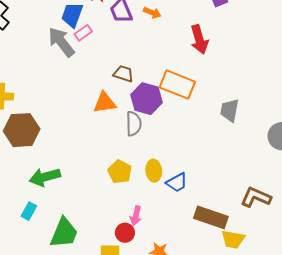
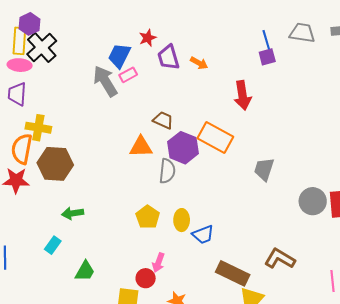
green arrow: (45, 177) -> (73, 213), size x0.7
green trapezoid: (64, 233) -> (85, 271), size x0.7

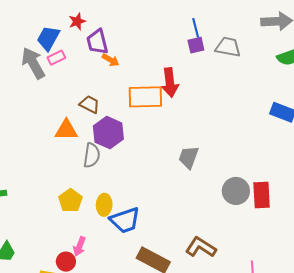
gray trapezoid: (302, 33) -> (228, 47), moved
orange arrow: (199, 63) -> (111, 60), moved
orange rectangle: (215, 137) -> (145, 97), moved, turned -32
blue trapezoid: (203, 235) -> (125, 220), size x1.4

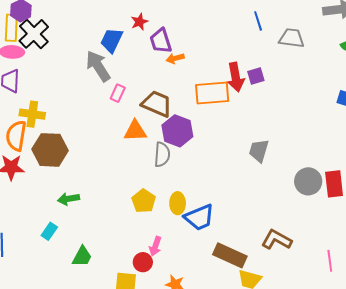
purple square: (196, 45) -> (256, 76), moved
pink rectangle: (56, 58) -> (118, 93), moved, turned -36
orange arrow: (111, 60) -> (175, 58), turned 138
brown trapezoid: (90, 104) -> (157, 104), size x1.5

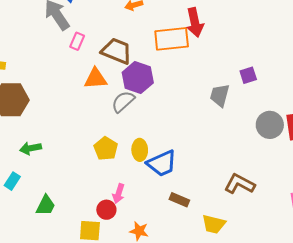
purple square: (256, 76) -> (248, 75), moved
gray semicircle: (162, 155) -> (123, 102), turned -135
brown rectangle: (230, 255) -> (179, 200), moved, size x0.6

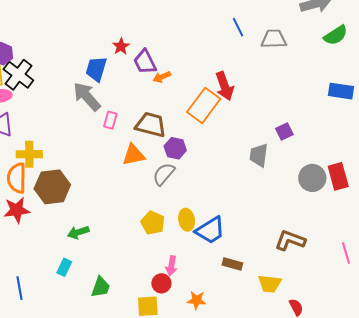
orange rectangle: (172, 39) -> (204, 105), turned -40
purple hexagon: (138, 78) -> (175, 148), size x0.7

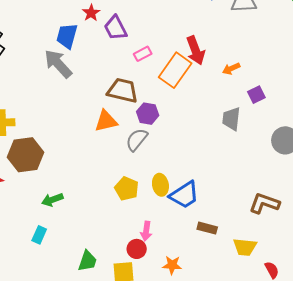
orange arrow: (162, 77) -> (231, 69), moved
pink rectangle: (110, 120) -> (143, 54), moved, turned 48
green trapezoid: (101, 287) -> (87, 261), moved

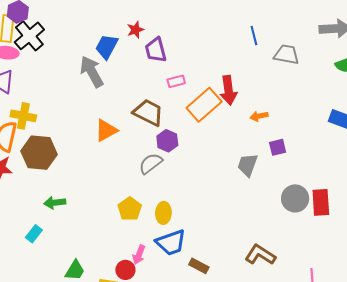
orange triangle: (106, 121) -> (106, 130), moved, turned -30
blue trapezoid: (184, 195) -> (171, 242), moved

